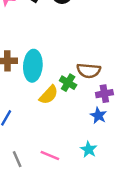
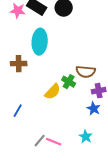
cyan ellipse: (33, 66) -> (40, 42), moved
gray line: (17, 159) -> (40, 141), moved, turned 64

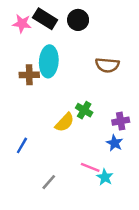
brown cross: (19, 64) -> (29, 75), moved
brown semicircle: (86, 72) -> (107, 65), moved
pink line: (54, 142) -> (90, 167), moved

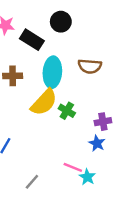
black rectangle: (45, 19) -> (32, 40), moved
cyan ellipse: (49, 61) -> (52, 72), moved
yellow semicircle: (65, 122) -> (44, 102), moved, size x1.4

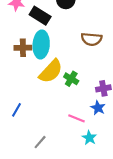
cyan ellipse: (52, 72) -> (41, 44), moved
pink line: (73, 167) -> (77, 118), moved

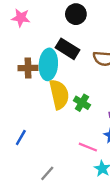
black rectangle: (40, 16) -> (68, 49), moved
yellow semicircle: (51, 71) -> (59, 94), turned -56

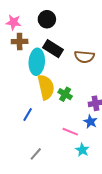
black circle: (76, 14) -> (47, 19), moved
brown cross: (28, 68) -> (20, 42), moved
blue line: (21, 137) -> (28, 114), moved

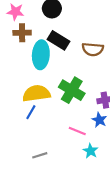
yellow semicircle: (46, 87) -> (36, 93), moved, turned -85
green cross: (65, 94) -> (72, 90), size x1.6
gray line: (36, 154) -> (40, 155), turned 32

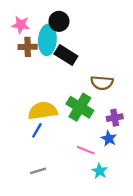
brown semicircle: (93, 49) -> (102, 83), moved
cyan ellipse: (41, 55) -> (47, 40), moved
gray line: (40, 155) -> (38, 171), moved

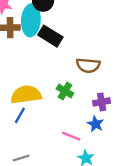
green cross: (80, 107) -> (65, 91), size x0.6

